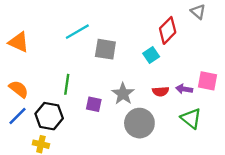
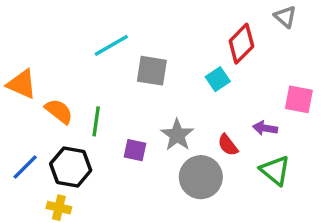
orange triangle: (19, 42) -> (22, 84), moved
pink square: (207, 81) -> (299, 99), moved
orange semicircle: (19, 89) -> (59, 111), moved
red semicircle: (161, 91) -> (228, 145), moved, turned 56

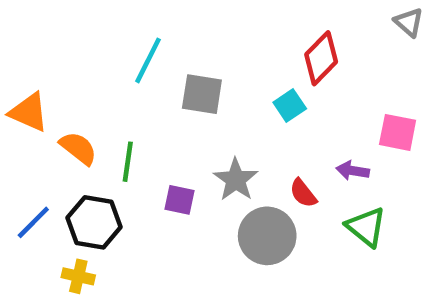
gray triangle: (285, 17) -> (409, 22), moved
cyan line: (111, 45) -> (148, 60), turned -33

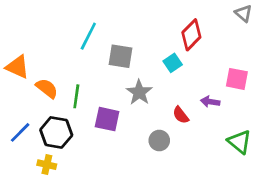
gray star: (236, 180) -> (139, 92), moved
purple square: (179, 200) -> (107, 119), size x1.4
green triangle: (366, 227) -> (240, 142), moved
gray circle: (267, 236) -> (159, 140), size x0.6

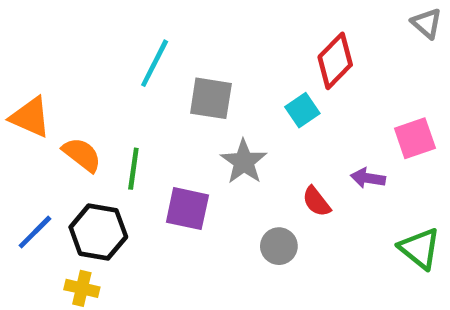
pink square: (237, 79) -> (415, 138), turned -30

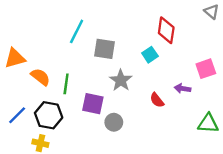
red diamond: (335, 61) -> (166, 30), turned -36
orange triangle: (30, 117) -> (15, 58), turned -40
gray circle: (279, 246) -> (114, 122), moved
green triangle: (420, 248) -> (208, 123), turned -35

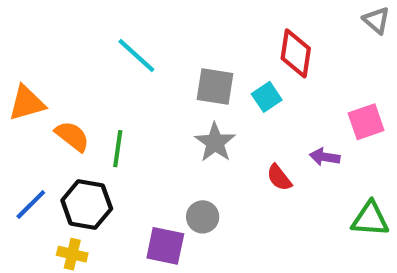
cyan line: (77, 31) -> (136, 55), turned -75
gray square: (104, 49) -> (215, 87), moved
purple square: (93, 104) -> (165, 246), moved

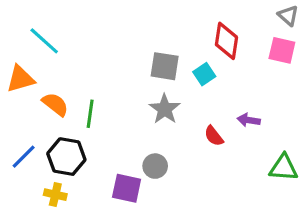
cyan line: (136, 55) -> (44, 41), moved
pink square: (366, 122) -> (282, 50), moved, turned 32

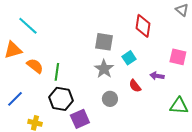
pink square: (282, 50) -> (178, 57), moved
cyan square: (204, 74) -> (129, 58), moved
black hexagon: (66, 157) -> (61, 99), moved
gray circle: (155, 166) -> (110, 99), moved
purple square: (127, 188) -> (80, 119), turned -36

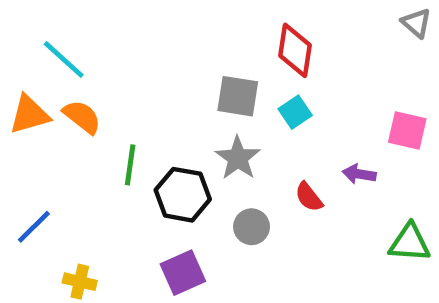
red diamond: (143, 26) -> (295, 50), moved
cyan square: (129, 58) -> (295, 112), moved
orange semicircle: (35, 66) -> (82, 117), moved
black hexagon: (61, 99) -> (183, 195), moved

